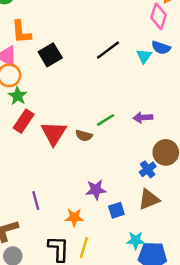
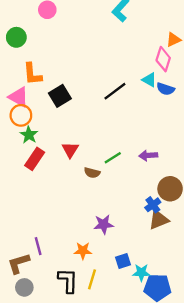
cyan triangle: (144, 56) -> (149, 80), moved, turned -35
red triangle: (54, 133) -> (70, 150), moved, size x0.7
brown triangle: (149, 199) -> (159, 220), moved
purple line: (36, 201) -> (38, 246), moved
blue square: (116, 210) -> (123, 261), moved

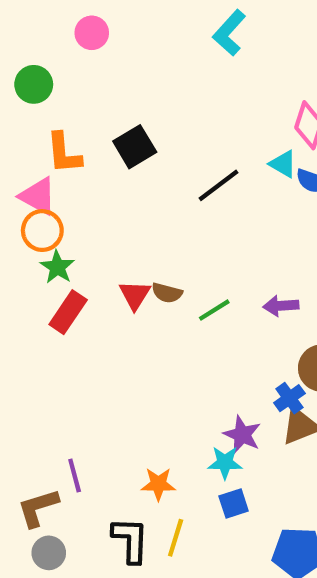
black square: (60, 96) -> (135, 147), moved
brown semicircle: (92, 173) -> (167, 293), moved
purple star: (104, 224) -> (242, 435), moved, turned 30
cyan star: (141, 273) -> (225, 463), moved

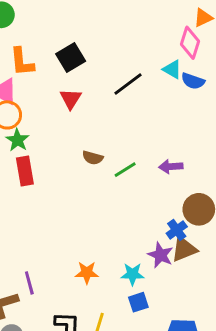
red triangle: (135, 295) -> (71, 99), moved
red rectangle: (68, 312) -> (25, 171), turned -44
purple star: (242, 435) -> (160, 255), moved
orange star: (158, 484) -> (87, 273), moved

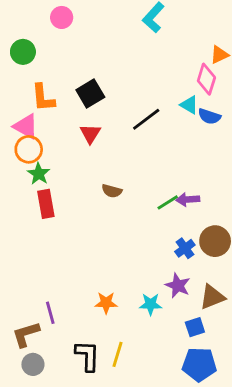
green line: (125, 170) -> (168, 202), moved
blue cross: (177, 230) -> (185, 248), moved
brown triangle: (184, 249) -> (212, 297), moved
blue square: (138, 302) -> (195, 327), moved

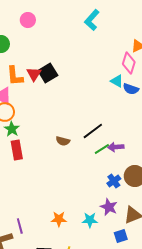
black line: (146, 119) -> (93, 131), moved
red triangle: (90, 134) -> (34, 74), moved

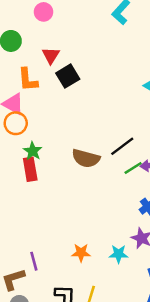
red triangle: (34, 74) -> (51, 55), moved
green star: (12, 129) -> (33, 151), moved
brown semicircle: (63, 141) -> (86, 158), size x1.6

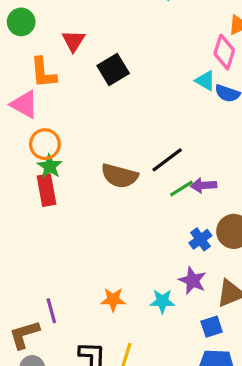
black square: (68, 76) -> (113, 70), moved
orange circle: (16, 123) -> (45, 144), moved

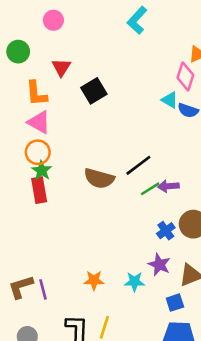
pink triangle: (24, 104) -> (39, 122), moved
brown L-shape: (24, 335) -> (21, 287), moved

